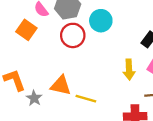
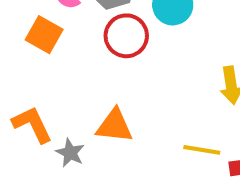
yellow line: (86, 99) -> (202, 150), moved

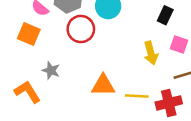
orange triangle: (114, 126) -> (103, 85), moved
gray star: (70, 153) -> (51, 70), moved

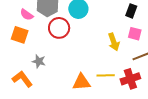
black rectangle: (165, 15) -> (131, 11), moved
orange triangle: (103, 85) -> (81, 82), moved

